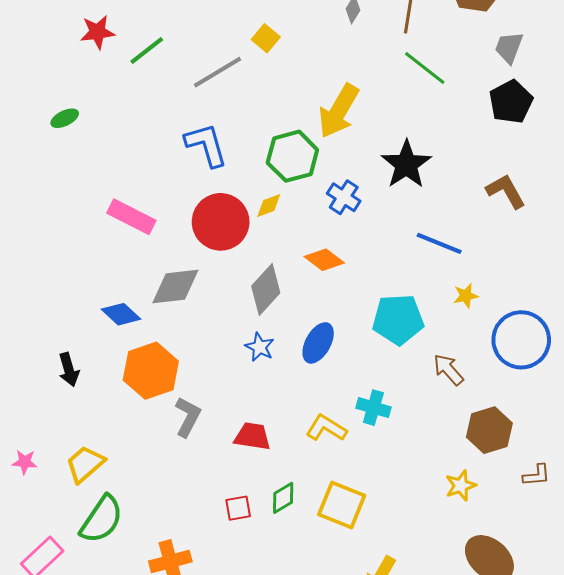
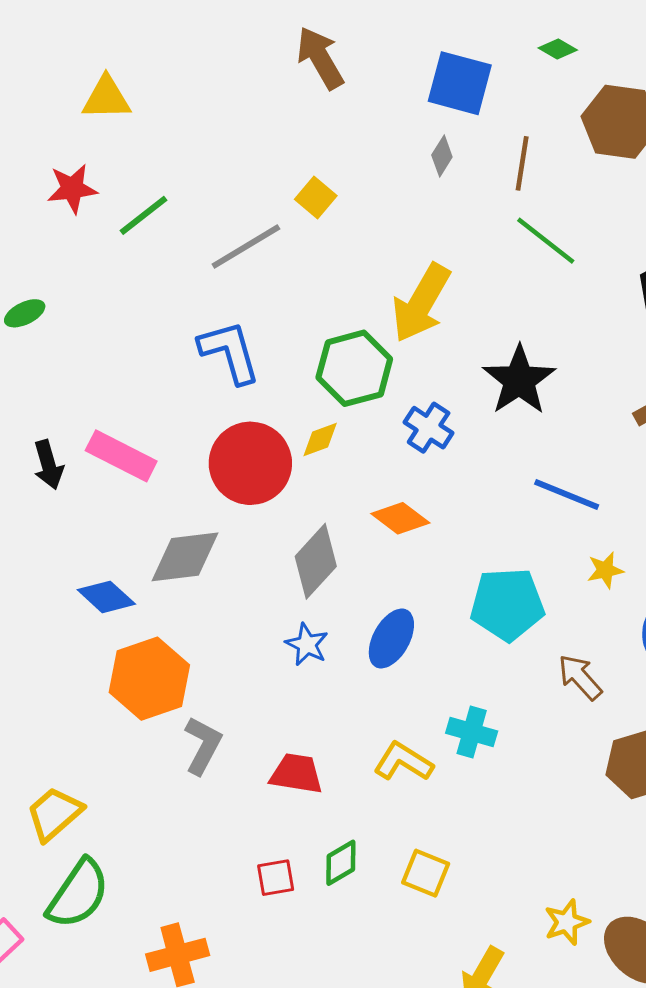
black arrow: (69, 370) -> (48, 465), moved
yellow star: (461, 486) -> (567, 922), moved
yellow square: (342, 505) -> (426, 873), size x0.7

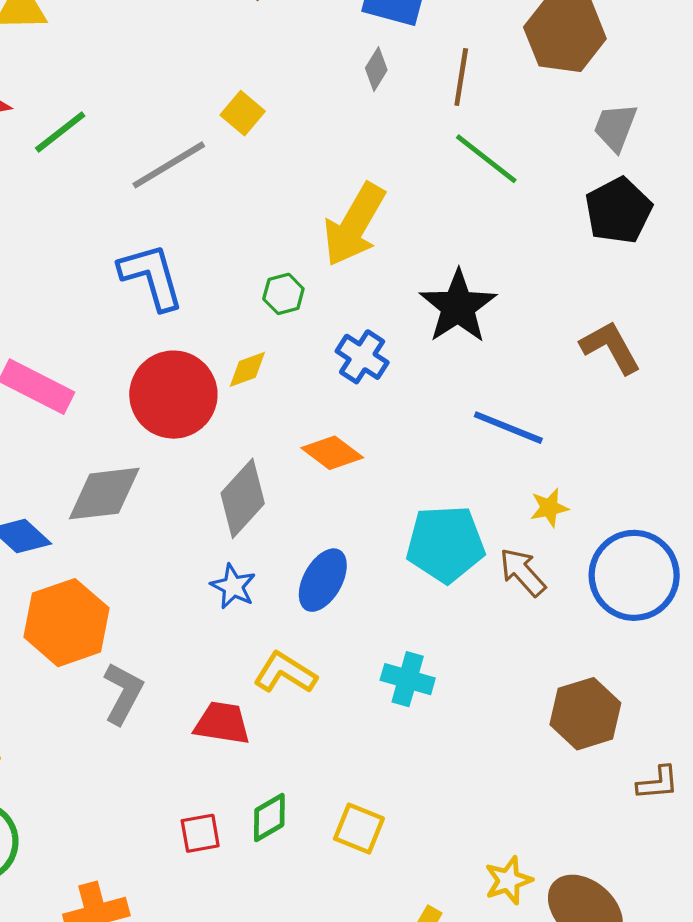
green hexagon: (354, 368) -> (283, 294), size x0.5
brown arrow: (580, 677) -> (522, 572), moved
yellow L-shape: (403, 762) -> (285, 673), moved

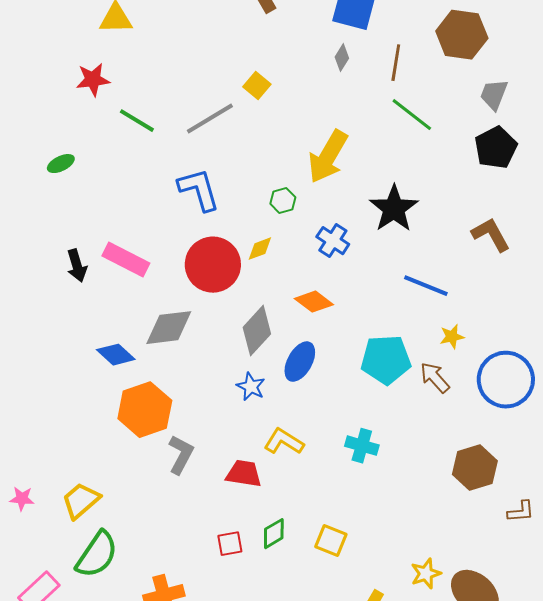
green line: (60, 132) -> (137, 121), moved, turned 69
blue ellipse: (323, 580) -> (300, 362), moved

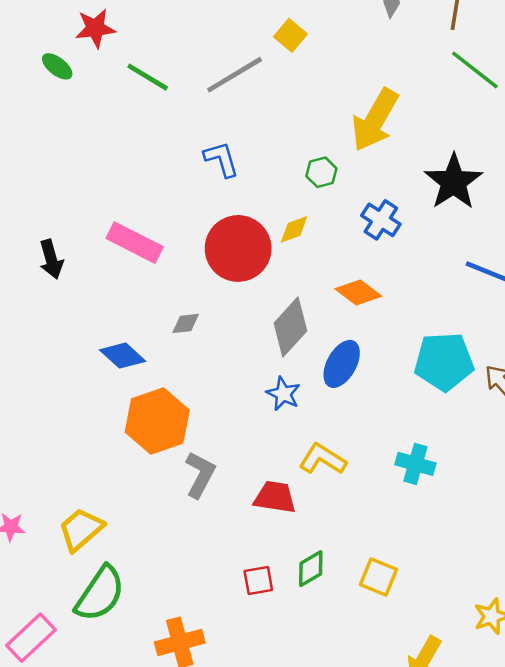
green ellipse: (61, 164) -> (57, 66), moved, turned 64
blue L-shape: (199, 190) -> (221, 159), size x0.7
black arrow: (77, 266) -> (51, 259), moved
gray diamond: (169, 328) -> (186, 323), size x0.5

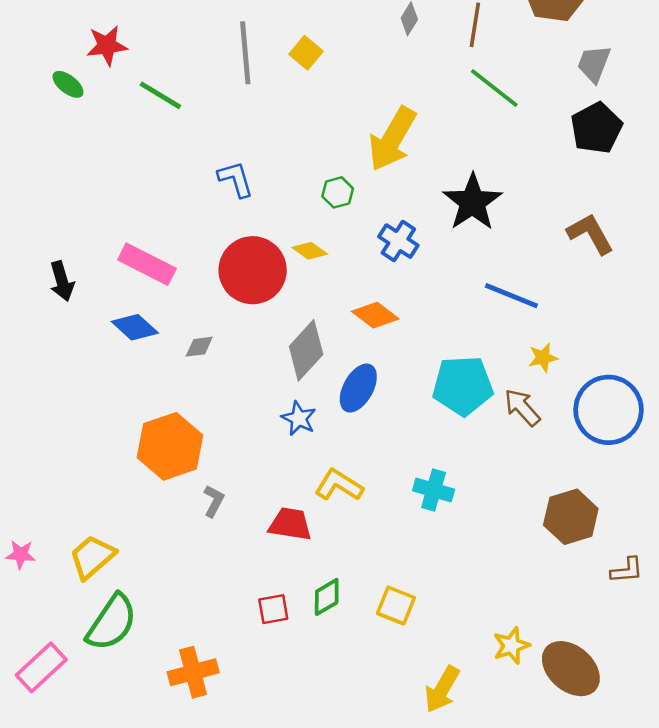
gray line: (235, 75) -> (245, 53), moved, turned -64
yellow diamond: (294, 229) -> (310, 251), turned 56
blue diamond: (123, 356) -> (135, 327), moved
gray L-shape: (200, 475) -> (214, 501), size x0.7

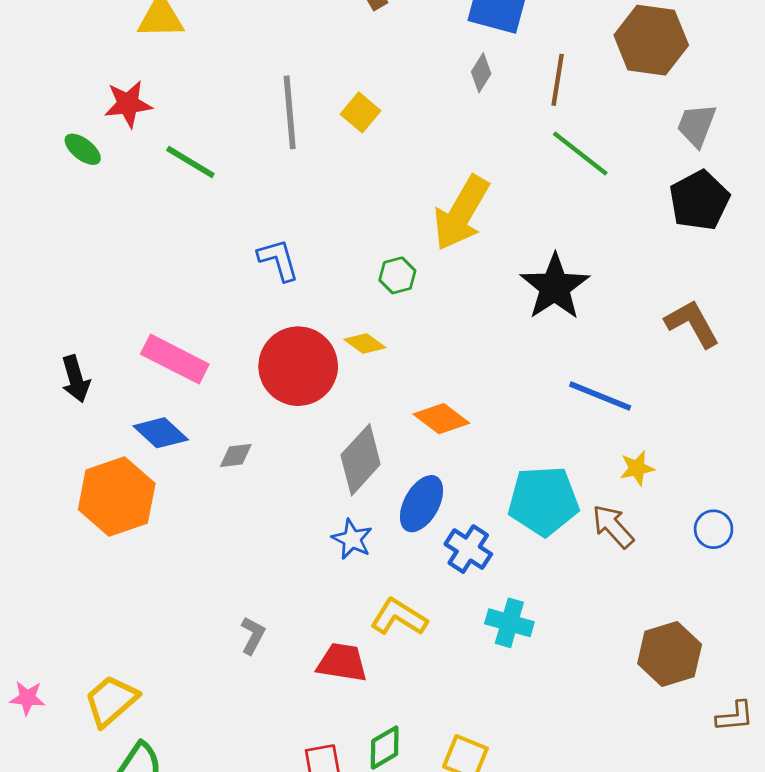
blue cross: (398, 241) -> (468, 549), moved
blue circle: (609, 410) -> (714, 529), size x0.5
orange hexagon: (170, 446) -> (117, 497), moved

